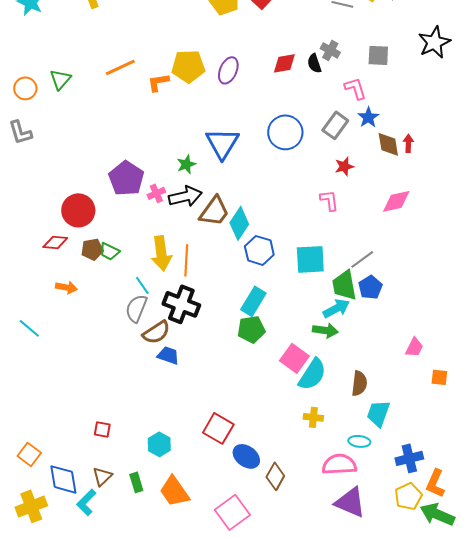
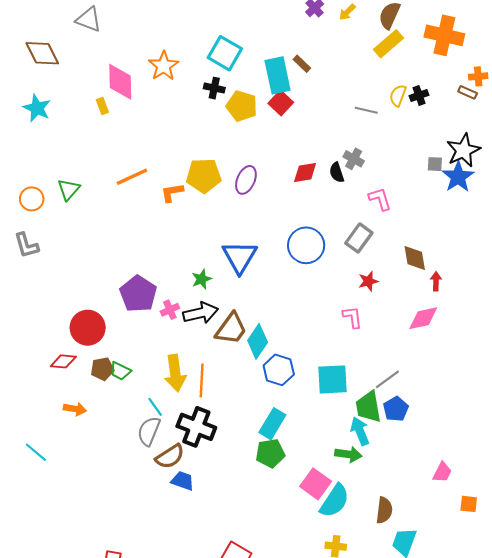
gray square: (378, 55) -> (435, 164), moved, size x0.7
blue star: (368, 117) -> (458, 177), moved, size x1.4
red arrow: (408, 143) -> (436, 281), moved
cyan arrow: (336, 308) -> (360, 431), turned -84

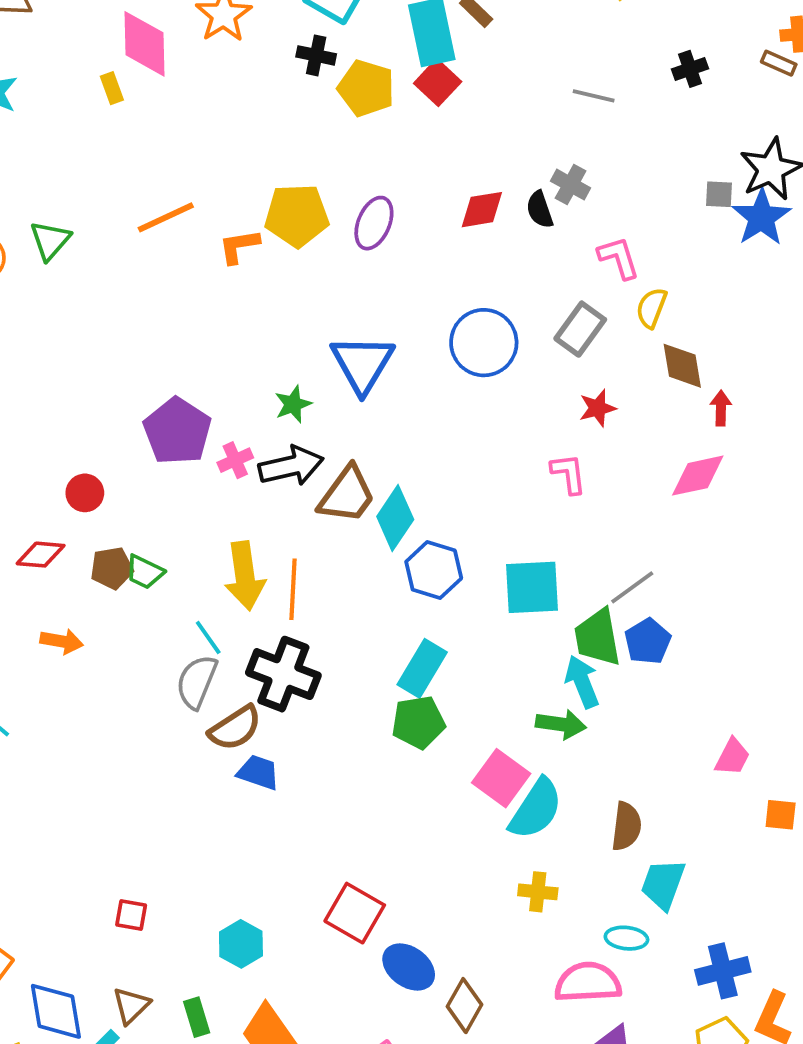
yellow semicircle: (398, 95) -> (651, 308), moved
red circle: (88, 328) -> (85, 493), size x0.6

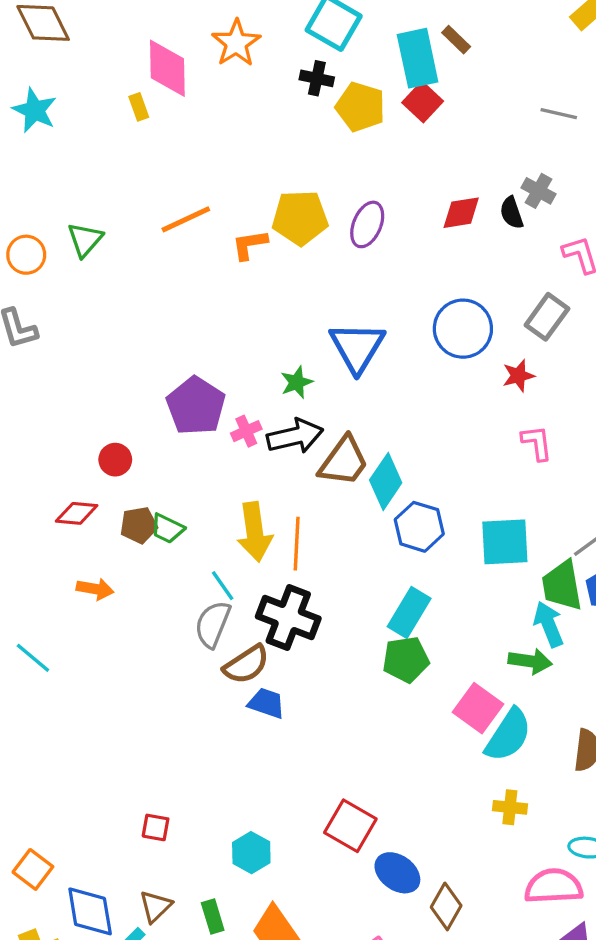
red star: (598, 408) -> (518, 376), moved

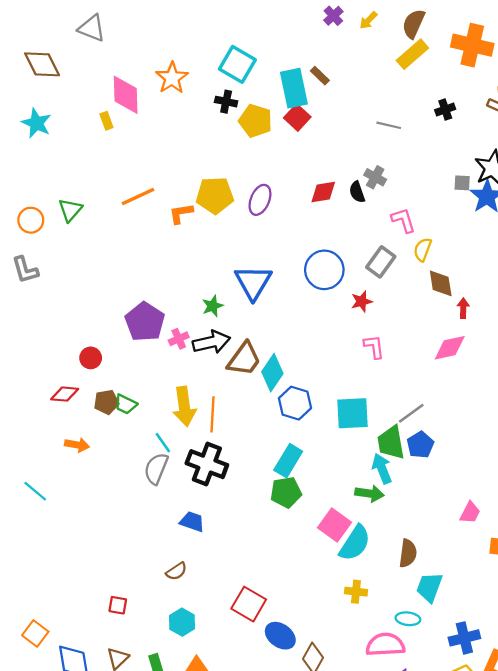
brown semicircle: (246, 665) -> (176, 571), moved, size x0.7

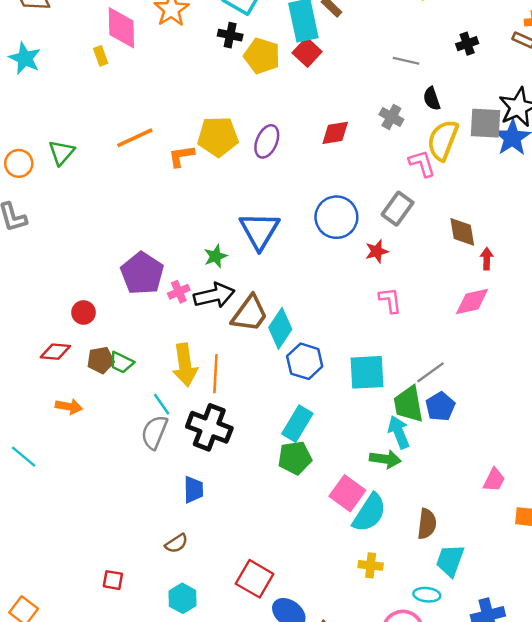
gray square: (462, 183) -> (485, 123), size x1.8
black semicircle: (357, 192) -> (432, 99), moved
yellow semicircle: (423, 250) -> (443, 140), moved, size x1.6
blue trapezoid: (192, 522) -> (193, 490), turned 70

